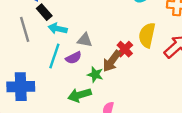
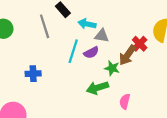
cyan arrow: (58, 29) -> (87, 24), moved
blue cross: (21, 87) -> (33, 74), moved, size x0.6

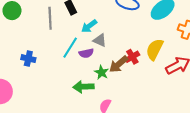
cyan arrow: (87, 24) -> (89, 26), turned -63

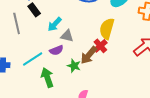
cyan line: (70, 48) -> (33, 59), moved, turned 35
yellow semicircle: (155, 49) -> (107, 29), moved
green arrow: (84, 87) -> (47, 78), moved, turned 84

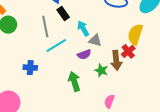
cyan arrow: (55, 24) -> (83, 28), turned 105
brown arrow: (89, 55) -> (116, 60), turned -48
cyan line: (33, 59) -> (56, 45), moved

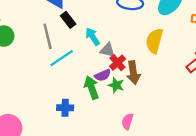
red cross: (128, 51) -> (118, 63), moved
purple semicircle: (84, 54) -> (103, 75), moved
blue cross: (30, 68) -> (65, 108), moved
green arrow: (74, 81) -> (91, 88), moved

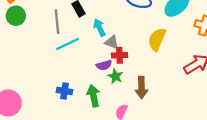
red cross: (118, 63) -> (120, 55), turned 32
brown arrow: (133, 73) -> (141, 88), moved
green arrow: (91, 88) -> (93, 96), moved

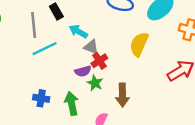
cyan arrow: (99, 28) -> (78, 31), turned -36
red cross: (120, 55) -> (99, 61), turned -32

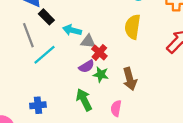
blue cross: (41, 98) -> (38, 105), moved

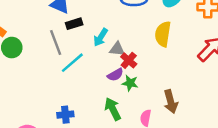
black rectangle: (46, 17) -> (74, 24), turned -63
cyan arrow: (72, 30) -> (101, 37), turned -72
brown arrow: (130, 79) -> (171, 102), moved

